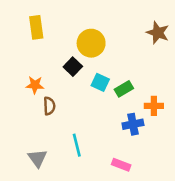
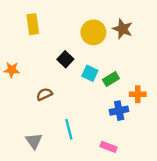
brown star: (158, 33) -> (123, 29), moved
yellow circle: (91, 43) -> (93, 32), moved
orange star: (35, 85) -> (12, 70), moved
brown semicircle: (49, 106) -> (44, 94), turned -112

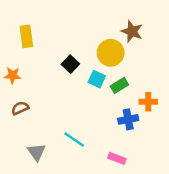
yellow rectangle: (33, 24) -> (26, 36), moved
yellow circle: (93, 32) -> (111, 53), moved
brown semicircle: (44, 94) -> (20, 108), moved
cyan line: (69, 129) -> (74, 140), turned -42

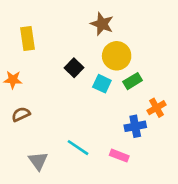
brown star: (132, 31) -> (102, 24), moved
green rectangle: (119, 85) -> (133, 81), moved
orange cross: (148, 102) -> (157, 108), turned -30
pink rectangle: (117, 158) -> (119, 156), moved

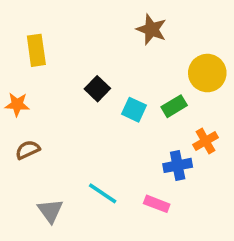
brown star: (102, 24) -> (151, 29), moved
yellow circle: (117, 56) -> (207, 73), moved

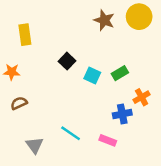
yellow circle: (207, 73) -> (139, 17), moved

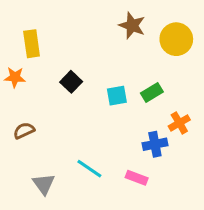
yellow circle: (139, 17) -> (176, 39), moved
black square: (67, 61) -> (71, 82), moved
orange star: (12, 72) -> (15, 77), moved
cyan square: (92, 76) -> (117, 96), turned -35

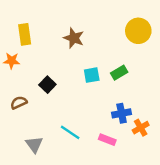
brown star: (132, 25) -> (74, 38), moved
black square: (71, 82) -> (47, 85), moved
orange cross: (179, 123) -> (141, 128), moved

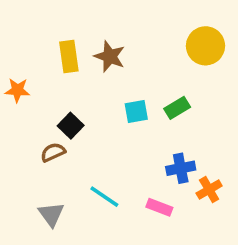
yellow rectangle: (25, 34) -> (69, 56), moved
brown semicircle: (19, 103) -> (53, 152), moved

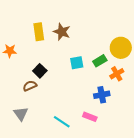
yellow circle: (206, 46) -> (121, 48), moved
orange cross: (209, 190) -> (117, 74), moved
cyan line: (104, 197) -> (62, 122), moved
gray triangle: (51, 214) -> (21, 114), moved

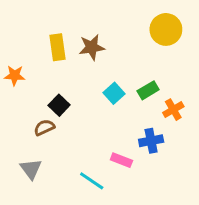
brown star: (62, 32) -> (92, 47), turned -30
yellow circle: (121, 48) -> (166, 29), moved
cyan square: (77, 63) -> (114, 93), turned -32
pink rectangle: (90, 117) -> (121, 160), moved

